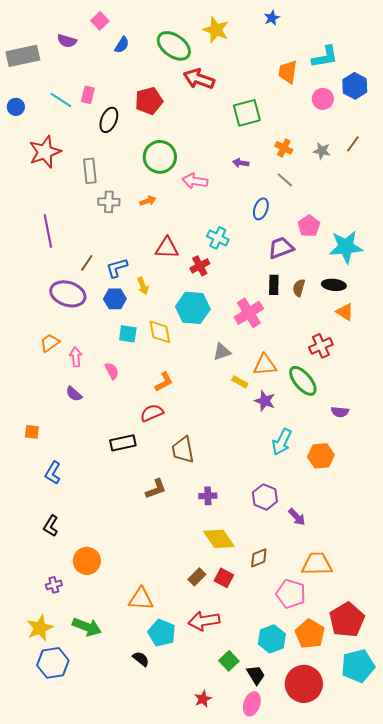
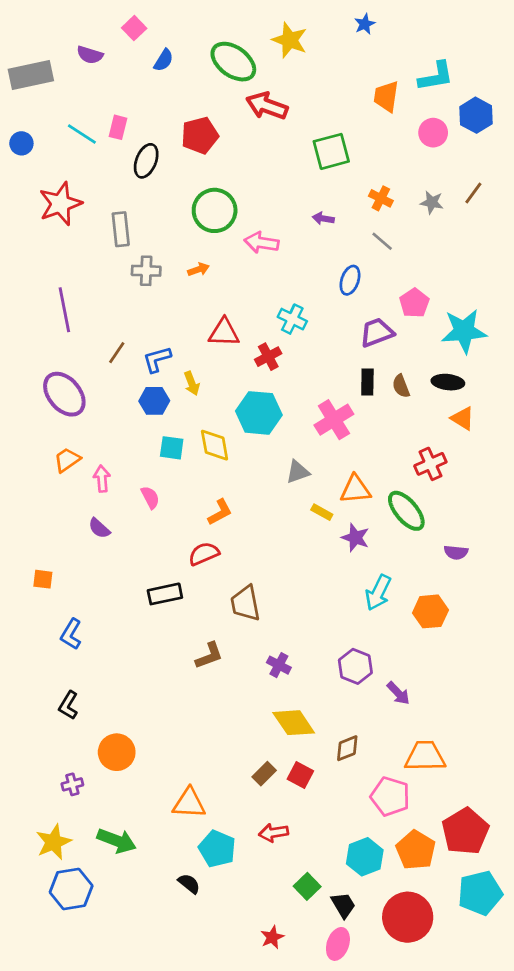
brown semicircle: (299, 288) -> (401, 386), turned -36
purple ellipse: (68, 294) -> (64, 394), moved, turned 32
purple cross: (208, 496) -> (279, 665), turned 30
red arrow: (204, 621) -> (274, 833), size x0.7

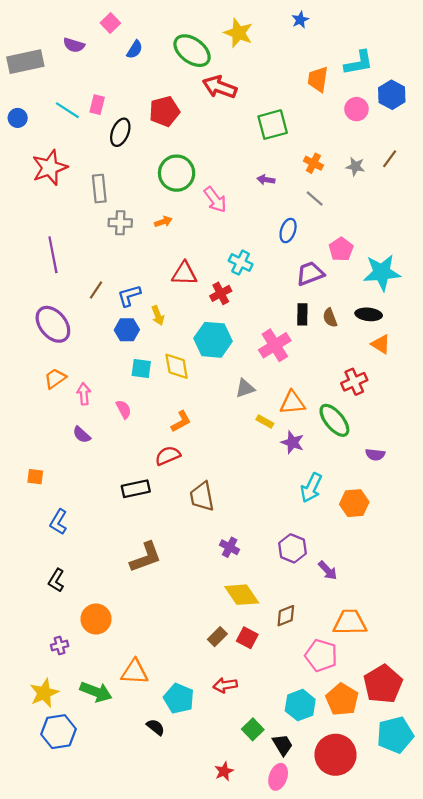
pink arrow: (261, 243) -> (215, 200), turned -136
brown L-shape: (209, 656) -> (146, 557), moved, size x1.4
orange triangle: (189, 803) -> (135, 672), moved

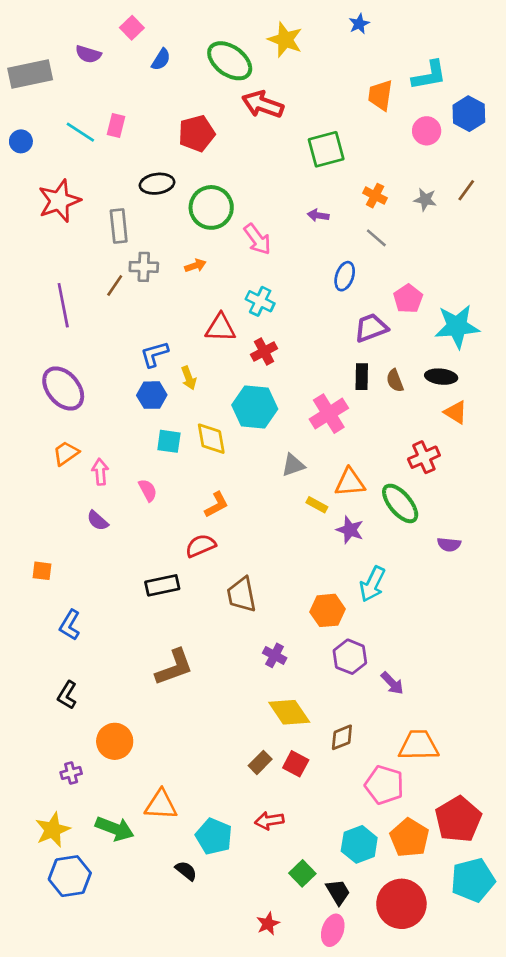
black ellipse: (120, 132) -> (157, 184), moved, turned 60
cyan cross: (241, 263) -> (260, 301), moved
brown line: (96, 290) -> (115, 285), moved
orange hexagon: (354, 503) -> (327, 610), moved

